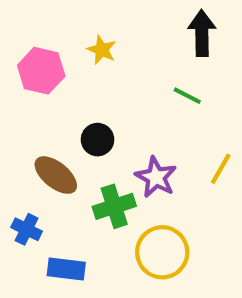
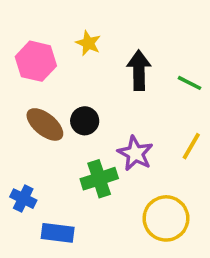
black arrow: (202, 33) -> (139, 70), moved
green line: (187, 96) -> (189, 83), moved
brown ellipse: (56, 175) -> (45, 124), moved
yellow circle: (162, 252) -> (166, 218), moved

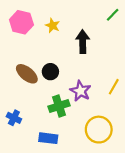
pink hexagon: (36, 61) -> (21, 22), moved
green line: (189, 83) -> (113, 15), moved, turned -72
blue rectangle: (58, 233) -> (48, 138), moved

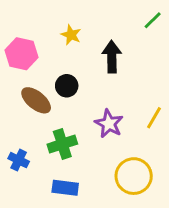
pink hexagon: (21, 22) -> (22, 54), moved
black circle: (50, 72) -> (67, 86), moved
green cross: (59, 106) -> (62, 144), moved

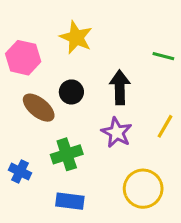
green line: (153, 20) -> (163, 56), moved, turned 60
yellow star: (71, 35) -> (76, 37), size x1.5
black arrow: (112, 57) -> (120, 87), moved

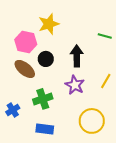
yellow star: (76, 37) -> (49, 24), turned 30
pink hexagon: (23, 58) -> (26, 42), moved
blue cross: (20, 171) -> (13, 110), turned 32

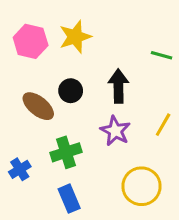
pink hexagon: (26, 42) -> (31, 41), moved
blue rectangle: (45, 129) -> (69, 199), turned 60

